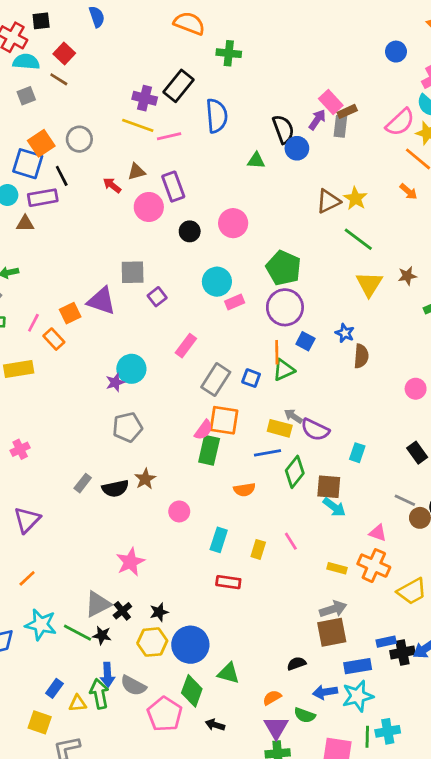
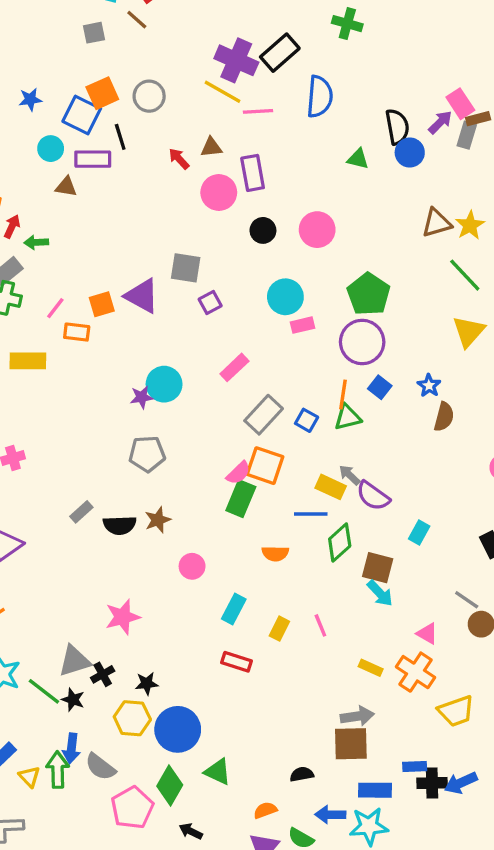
purple cross: (145, 98) -> (236, 60), size x1.4
orange rectangle: (54, 339) -> (77, 332), turned -50
yellow triangle: (78, 703) -> (29, 777), turned 42

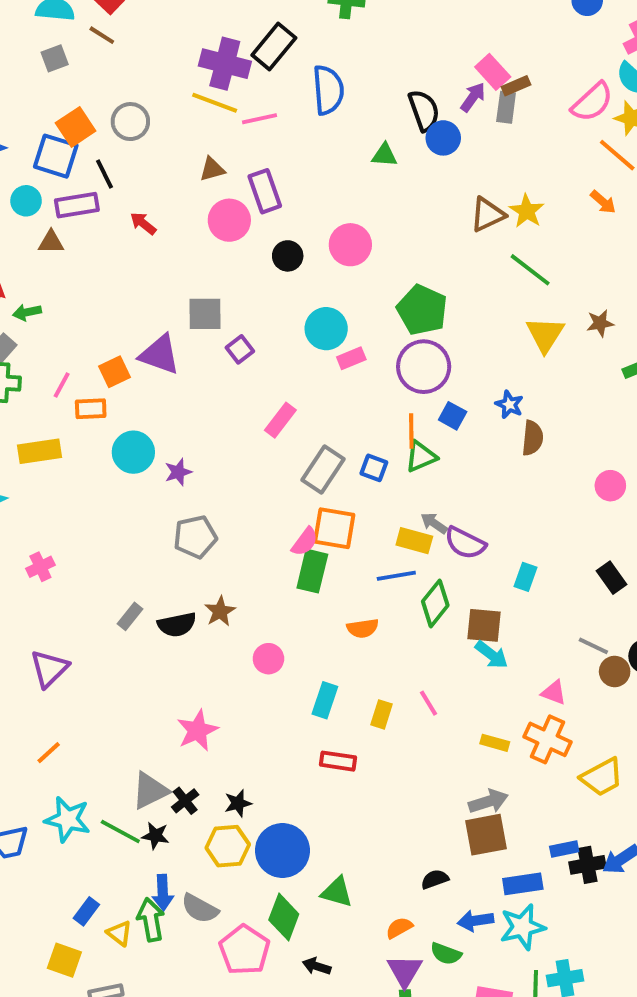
red arrow: (179, 159) -> (143, 223), moved
cyan circle: (164, 384) -> (133, 452), moved

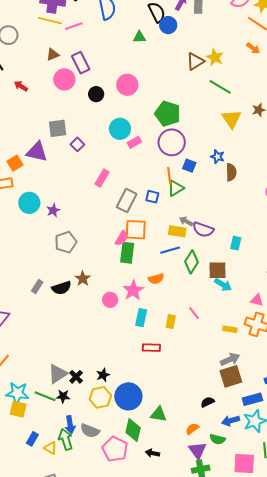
pink star: (197, 730) -> (133, 290), moved
yellow square: (64, 960) -> (18, 409), moved

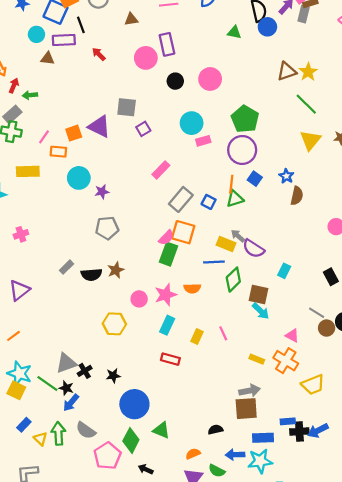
brown triangle: (53, 55) -> (131, 19), moved
yellow hexagon: (100, 397) -> (114, 324), moved
blue arrow: (70, 425) -> (71, 403), moved, turned 36

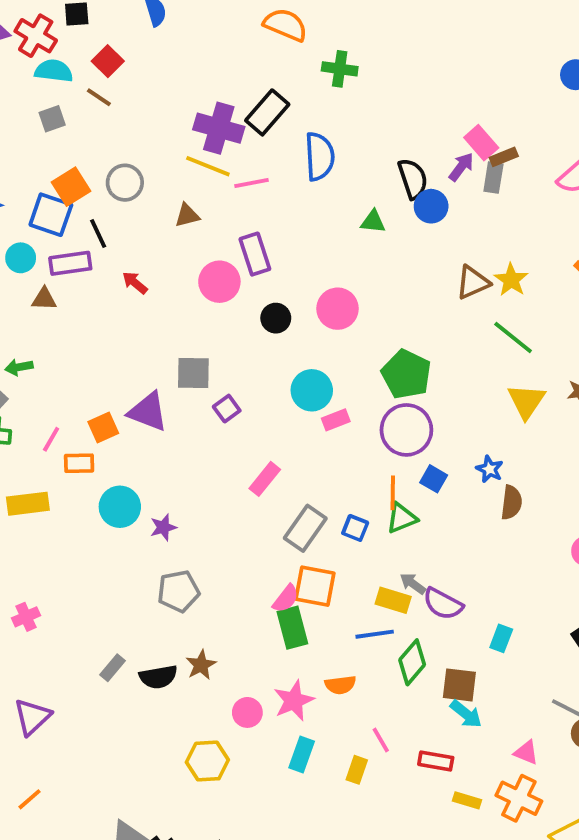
green rectangle: (169, 254) -> (292, 628), turned -30
pink line: (223, 333) -> (381, 740), moved
red rectangle: (170, 359) -> (436, 761), moved

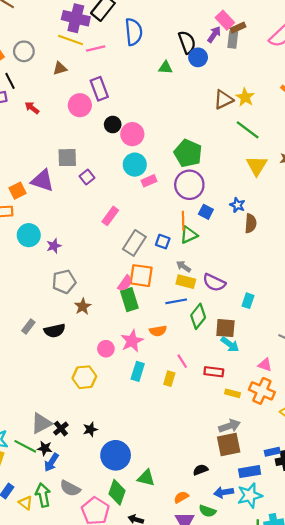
pink circle: (338, 309) -> (132, 134), moved
gray arrow: (413, 584) -> (184, 266), moved
brown star: (201, 665) -> (83, 306), moved

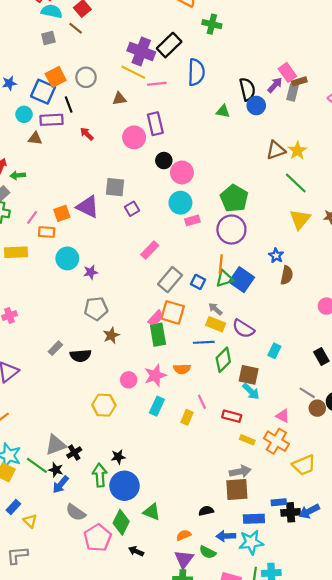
blue square: (206, 212) -> (242, 280), moved, size x1.6
black star: (90, 429) -> (118, 457), moved
green arrow: (43, 495) -> (100, 475), moved

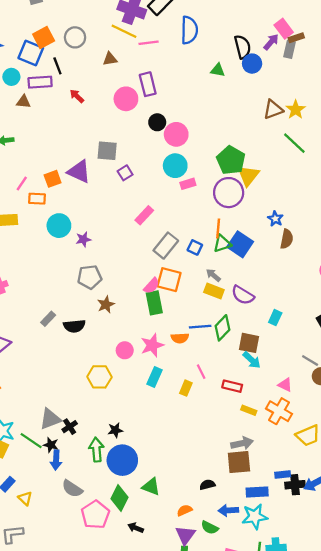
yellow triangle: (300, 219) -> (248, 175), moved
blue line: (204, 342) -> (200, 327), moved
blue arrow: (61, 485) -> (56, 460), turned -36

